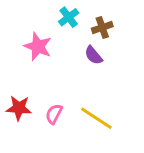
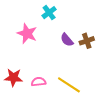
brown cross: (102, 27) -> (87, 41), moved
pink semicircle: (54, 114) -> (39, 82), turned 56

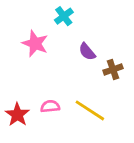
brown cross: (87, 41) -> (113, 69), moved
red star: (13, 78) -> (17, 115), moved, turned 30

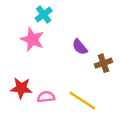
cyan cross: (64, 16) -> (44, 15), moved
red star: (17, 115) -> (21, 88), moved, turned -30

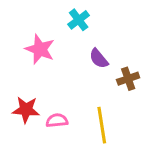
cyan cross: (44, 15) -> (79, 20), moved
yellow line: (82, 101) -> (102, 125), turned 48

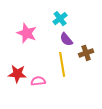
cyan cross: (79, 20) -> (60, 19), moved
yellow line: (102, 125) -> (62, 64), moved

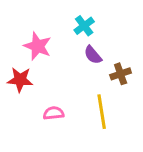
yellow line: (62, 64) -> (102, 112), moved
red star: (17, 74) -> (20, 80), moved

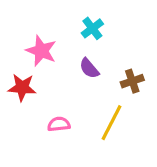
purple semicircle: (93, 55) -> (89, 68), moved
yellow line: (102, 112) -> (111, 123), turned 36

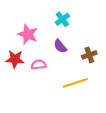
yellow line: (111, 123) -> (75, 83), turned 45
pink semicircle: (59, 124) -> (39, 65), moved

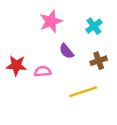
cyan cross: (62, 19) -> (94, 26), moved
pink star: (28, 34) -> (51, 21), moved, turned 30

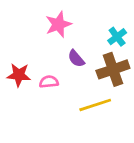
cyan cross: (94, 26) -> (117, 37), moved
brown cross: (99, 61) -> (113, 69), size x1.6

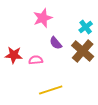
brown cross: (113, 69) -> (83, 51), turned -30
yellow line: (95, 105) -> (51, 90), moved

